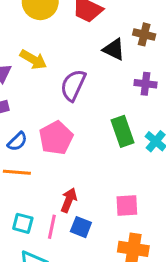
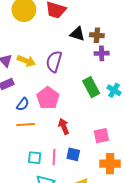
brown cross: (144, 34) -> (97, 35), moved
yellow arrow: (33, 60) -> (26, 61), moved
red arrow: (69, 200) -> (64, 126), moved, turned -35

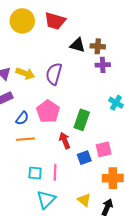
green rectangle: (91, 87) -> (82, 120), moved, turned 48
blue square: (73, 154) -> (84, 158), moved, turned -32

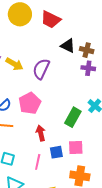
green rectangle: (82, 120) -> (73, 117), moved
pink line: (55, 172) -> (38, 162), moved

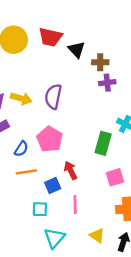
black triangle: (68, 46) -> (76, 49), moved, turned 35
blue square: (56, 152) -> (53, 185), moved

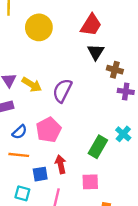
red trapezoid: (50, 37) -> (91, 25), moved, turned -85
purple cross: (107, 83) -> (126, 91), moved
pink square: (115, 177) -> (90, 182), moved

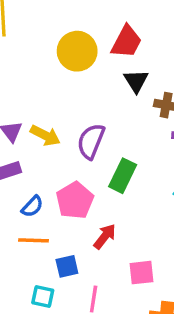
yellow circle: (39, 27) -> (77, 51), moved
green rectangle: (98, 147) -> (123, 176), moved
red arrow: (61, 164) -> (105, 236), moved, turned 54

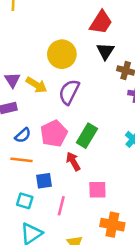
yellow circle: (77, 51) -> (62, 54), moved
green rectangle: (123, 176) -> (87, 136), moved
red arrow: (105, 236) -> (73, 161), turned -72

